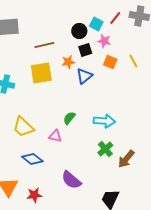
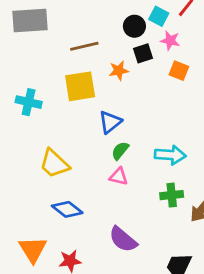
blue triangle: (84, 76) -> (110, 122), moved
pink triangle: (55, 136) -> (119, 176), moved
green cross: (105, 149) -> (172, 195), turned 35

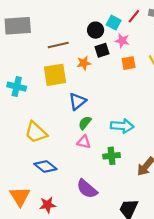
orange square: (179, 71) -> (129, 63), turned -32
green cross: (172, 195) -> (112, 156), moved

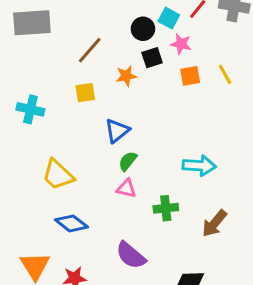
brown line: (58, 45) -> (90, 50), turned -36
yellow square: (55, 75) -> (85, 93), size x0.6
cyan arrow: (122, 126) -> (199, 166), moved

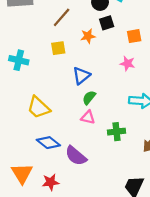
pink star: (181, 44) -> (127, 64), moved
purple semicircle: (131, 255) -> (76, 156), moved

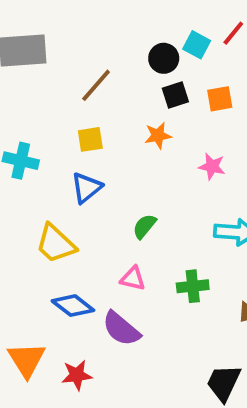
orange star: (88, 36) -> (158, 136), moved
orange square: (134, 36) -> (220, 99), moved
blue triangle: (81, 76) -> (86, 188), moved
pink triangle: (88, 117) -> (133, 279), moved

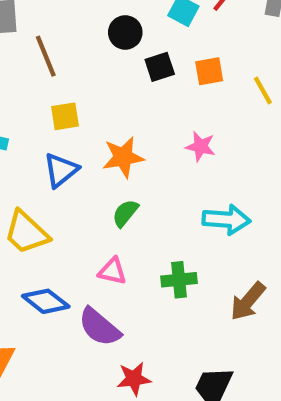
black circle: (164, 58) -> (125, 32), moved
brown line: (96, 85) -> (46, 56), moved, turned -63
orange star: (158, 136) -> (123, 157), moved, size x1.4
red star: (77, 375) -> (134, 379), moved

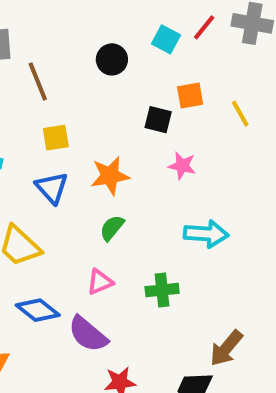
black square: (160, 67) -> (158, 120), moved, turned 32
blue triangle: (61, 170) -> (52, 188), turned -33
pink triangle: (112, 271) -> (100, 282), turned -36
brown arrow: (248, 301) -> (226, 348), moved

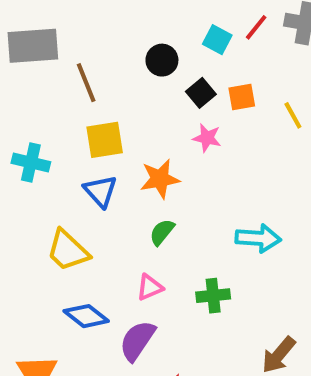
black square: (158, 120) -> (201, 93), moved, turned 36
yellow square: (56, 138) -> (105, 140), size x1.4
pink star: (182, 166) -> (207, 138), moved
purple semicircle: (88, 334) -> (137, 341), turned 84

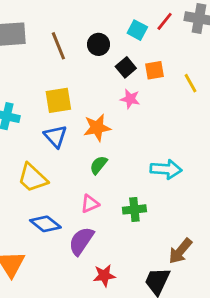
brown line: (86, 83) -> (58, 46), moved

